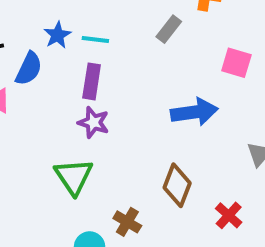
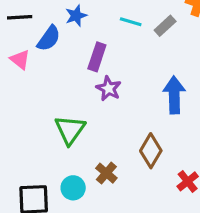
cyan line: (95, 40) -> (131, 22), moved
blue arrow: (194, 112) -> (174, 95), turned -93
purple star: (93, 122) -> (109, 89), moved

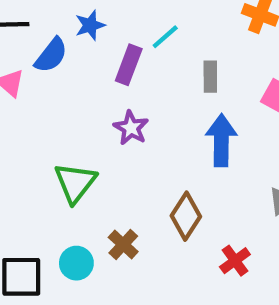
cyan line: (131, 22) -> (165, 37), turned -60
gray rectangle: (165, 26) -> (210, 77), moved, turned -50
purple rectangle: (97, 57) -> (129, 65), moved

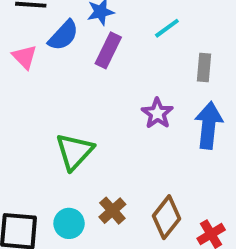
purple rectangle: (129, 65) -> (108, 50), moved
purple star: (131, 128) -> (157, 113), moved
brown diamond: (186, 216) -> (167, 217), moved

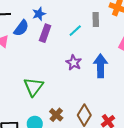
cyan line: (167, 28) -> (75, 31), moved
gray rectangle: (204, 68) -> (96, 20), moved

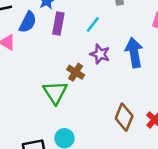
cyan line: (75, 31) -> (93, 25), moved
brown cross: (56, 115) -> (76, 72), moved

